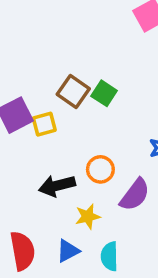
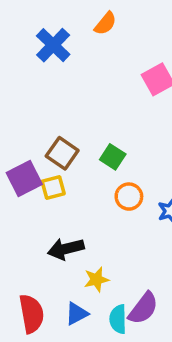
brown square: (73, 92) -> (62, 153), moved
orange circle: (100, 169) -> (129, 197), moved
purple semicircle: (135, 195) -> (143, 308), moved

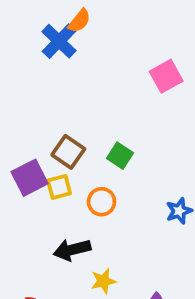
orange semicircle: (105, 23) -> (79, 21), moved
orange circle: (129, 197) -> (102, 202), moved

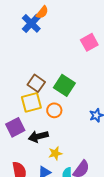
green square: (120, 156) -> (64, 85), size x1.5
purple square: (30, 178) -> (15, 127), moved
yellow square: (59, 187) -> (31, 102), size x1.5

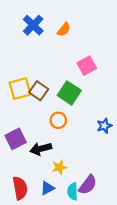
orange semicircle: (42, 12) -> (64, 30), moved
pink square: (89, 42) -> (87, 66), moved
yellow square: (31, 102) -> (20, 89), moved

